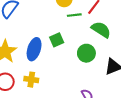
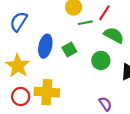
blue ellipse: (34, 49) -> (45, 46), moved
yellow cross: (31, 80) -> (47, 92), size x1.6

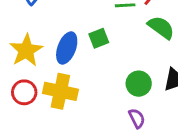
blue ellipse: (45, 46) -> (67, 48), moved
green circle: (101, 60) -> (139, 84), moved

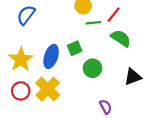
green circle: (139, 84) -> (93, 68), moved
yellow cross: (60, 91) -> (48, 89), turned 35

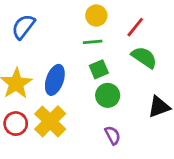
green line: (93, 23) -> (93, 42), moved
green square: (75, 48) -> (99, 69), moved
purple semicircle: (106, 107) -> (113, 135), moved

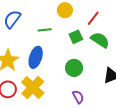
green line: (93, 42) -> (45, 30), moved
green square: (99, 69) -> (76, 37), moved

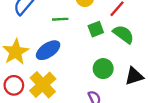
blue ellipse: (36, 57) -> (48, 50), turned 35
green circle: (74, 68) -> (103, 69), moved

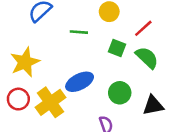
green square: (96, 29) -> (117, 48), turned 35
blue ellipse: (48, 50) -> (80, 82), moved

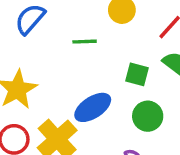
green square: (117, 48) -> (137, 74), moved

